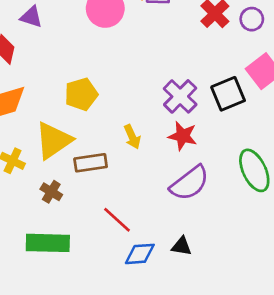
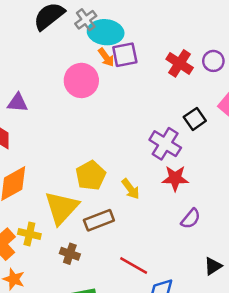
yellow pentagon: (81, 94) -> (91, 175), moved
black square: (228, 94) -> (195, 119), moved, size x0.7
purple semicircle: (190, 183) -> (191, 219), size x0.6
black triangle: (182, 246) -> (213, 266), moved, turned -30

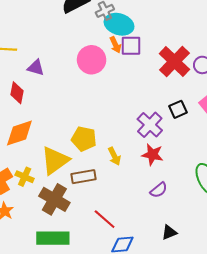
red cross: (180, 63) -> (174, 62), size x1.4
yellow pentagon: (91, 175) -> (84, 139), turned 30
brown cross: (70, 254) -> (54, 199), size x1.8

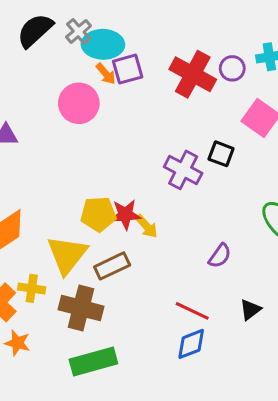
black square: (178, 109) -> (221, 154), moved, turned -30
red star: (152, 155) -> (125, 215), moved
red line: (105, 219) -> (192, 311), moved

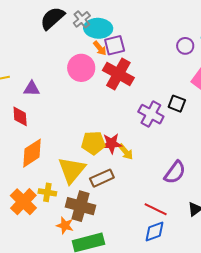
red cross: (193, 74) -> (118, 74), moved
purple semicircle: (220, 256) -> (175, 172), size x1.4
orange star: (17, 343) -> (65, 225), moved

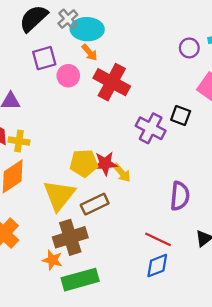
purple square: (115, 45) -> (44, 58), moved
pink circle: (81, 68) -> (68, 76), size x0.7
purple semicircle: (175, 172) -> (180, 196), turned -30
yellow cross: (47, 192) -> (19, 141), moved
brown cross: (81, 206) -> (70, 237), turned -32

